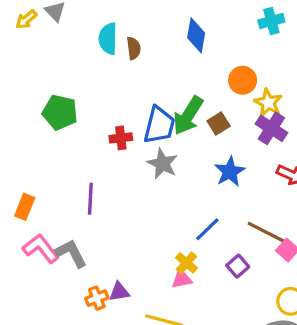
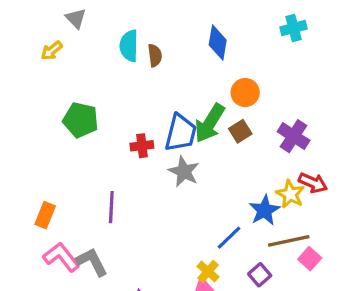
yellow arrow: (26, 19) -> (52, 51), moved
orange circle: (243, 80) -> (245, 93), moved
yellow star: (268, 103) -> (290, 194), moved
blue star: (230, 172) -> (264, 210), moved
brown line: (267, 232) -> (289, 241), turned -39

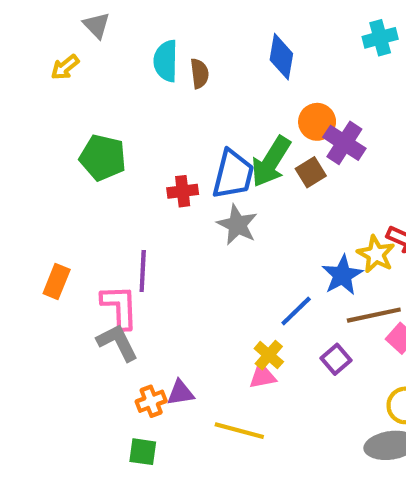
purple cross: (294, 136) -> (344, 143), moved
pink L-shape: (61, 257) -> (120, 307), moved, turned 36

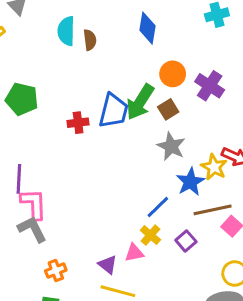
purple cross: (344, 143) -> (210, 86), moved
gray star: (237, 225) -> (171, 146), moved
purple line: (143, 271) -> (19, 179), moved
yellow cross: (269, 355) -> (150, 235), moved
purple triangle: (181, 393) -> (108, 265), moved, turned 48

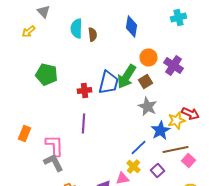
yellow star: (214, 167) -> (176, 120), turned 30
purple line: (19, 179) -> (84, 124), moved

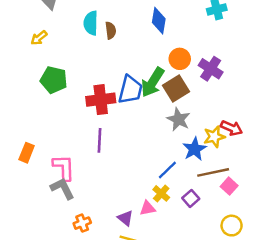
yellow arrow: (28, 32) -> (39, 38), moved
brown square: (146, 82) -> (176, 88), size x1.5
red cross: (84, 90) -> (101, 100), size x1.6

